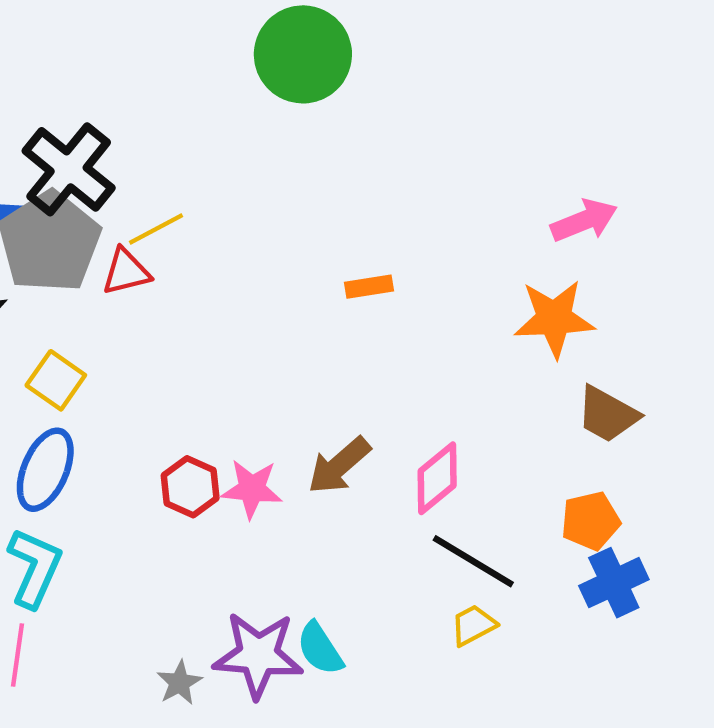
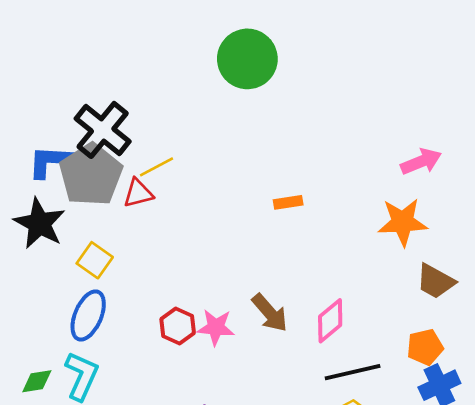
brown arrow: (339, 465) -> (270, 313), turned -90
black line: (473, 561) -> (353, 372), turned -44

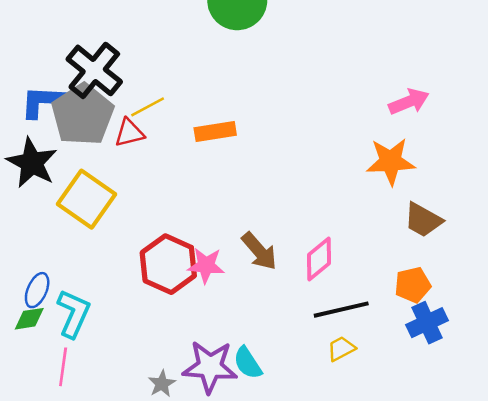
orange rectangle: (288, 202) -> (215, 132), moved, size x1.4
yellow square: (95, 260) -> (86, 199), size x1.6
blue ellipse: (88, 315) -> (37, 290), moved, size x0.7
red hexagon: (178, 326) -> (168, 264), size x1.6

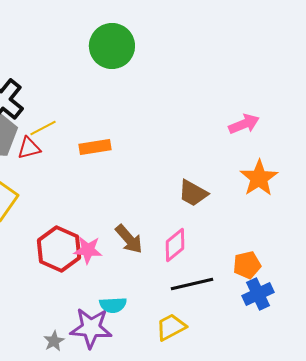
orange star: (391, 161) -> (259, 178), moved, turned -30
brown trapezoid: (423, 220) -> (193, 193), moved
yellow trapezoid: (341, 349) -> (171, 327), moved, size x1.4
cyan semicircle: (248, 363) -> (113, 305), moved, turned -60

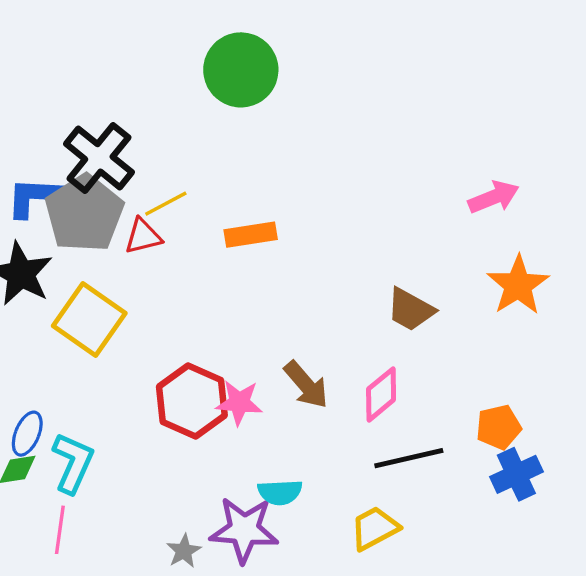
green circle: (112, 46) -> (241, 70), moved

